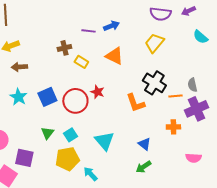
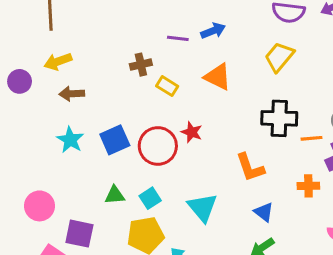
black cross: (154, 83) -> (279, 118), turned -30
orange L-shape: (135, 103) -> (250, 167), moved
green triangle: (47, 133) -> (115, 195), turned 48

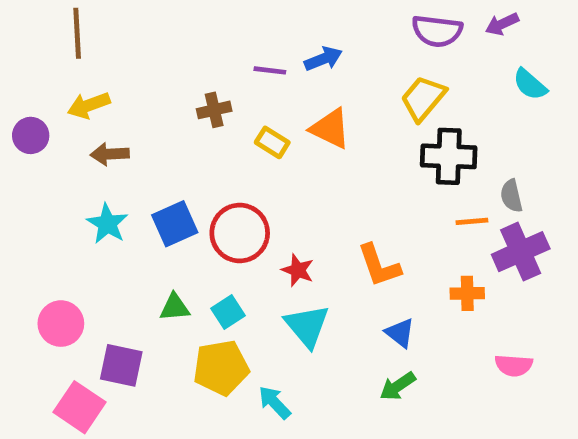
yellow rectangle: (167, 86) -> (272, 142), moved
black cross: (279, 118) -> (449, 156), moved
red star: (192, 132) -> (298, 270), moved

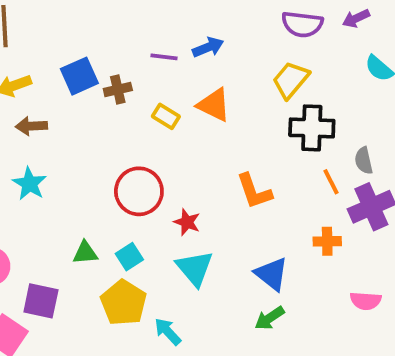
orange line: (472, 221) -> (331, 182), turned 68
blue square: (175, 224) -> (79, 76), moved
orange L-shape: (379, 266) -> (254, 191), moved
blue triangle: (400, 333) -> (271, 274), size x1.4
yellow pentagon: (221, 368) -> (124, 303), turned -30

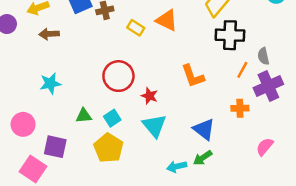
orange line: (331, 182) -> (242, 70), turned 56
cyan star: (29, 184) -> (50, 83), moved, turned 30
pink semicircle: (366, 301) -> (265, 147), turned 126
cyan arrow: (168, 332) -> (177, 166), moved, turned -60

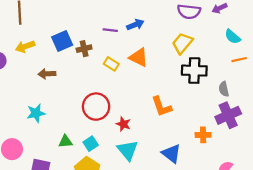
brown arrow: (49, 34) -> (47, 74), moved
orange line: (242, 70) -> (239, 60), moved, turned 48

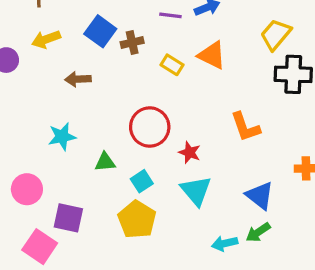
blue square: (62, 41) -> (100, 31), turned -30
green triangle: (65, 141) -> (105, 162), moved

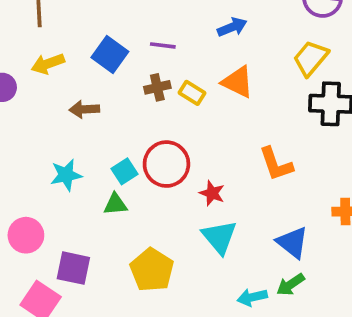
purple line: (170, 15) -> (163, 45), moved
brown cross: (132, 42) -> (157, 87), moved
cyan square: (142, 181) -> (124, 171), moved

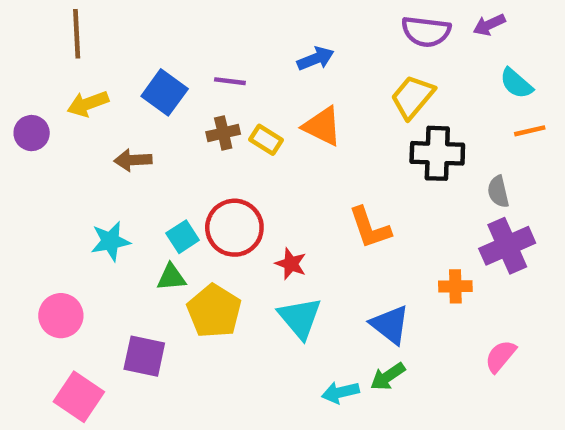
purple square: (73, 268) -> (144, 356), moved
yellow pentagon: (152, 270) -> (214, 311), moved

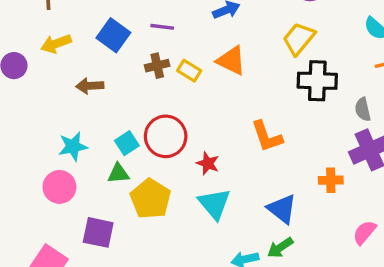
pink circle: (61, 316) -> (59, 187), moved

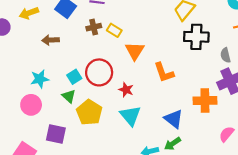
orange triangle: (231, 61) -> (135, 51), moved, turned 36
green triangle: (118, 173) -> (69, 96), turned 48
orange cross: (331, 180) -> (205, 101), size x1.5

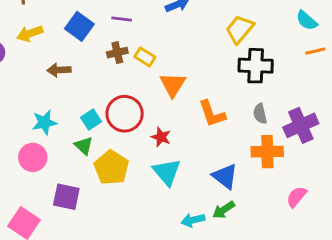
gray semicircle: (225, 55) -> (260, 114), moved

